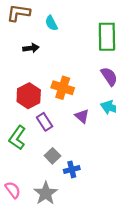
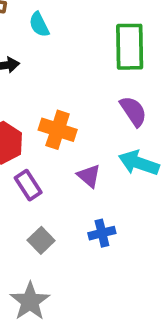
blue cross: (72, 169) -> (102, 233), moved

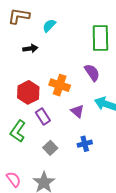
cyan semicircle: (39, 25) -> (49, 25), turned 72
purple semicircle: (133, 111) -> (92, 73), moved

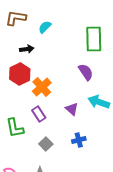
orange cross: (60, 85) -> (42, 87), moved, turned 30
red hexagon: (28, 92) -> (20, 74), moved
green L-shape: (18, 131) -> (15, 128), turned -45

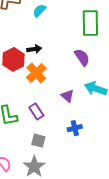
black arrow: (27, 49) -> (34, 49), moved
purple rectangle: (39, 114) -> (36, 111), moved
gray square: (46, 144) -> (38, 141), moved, turned -32

